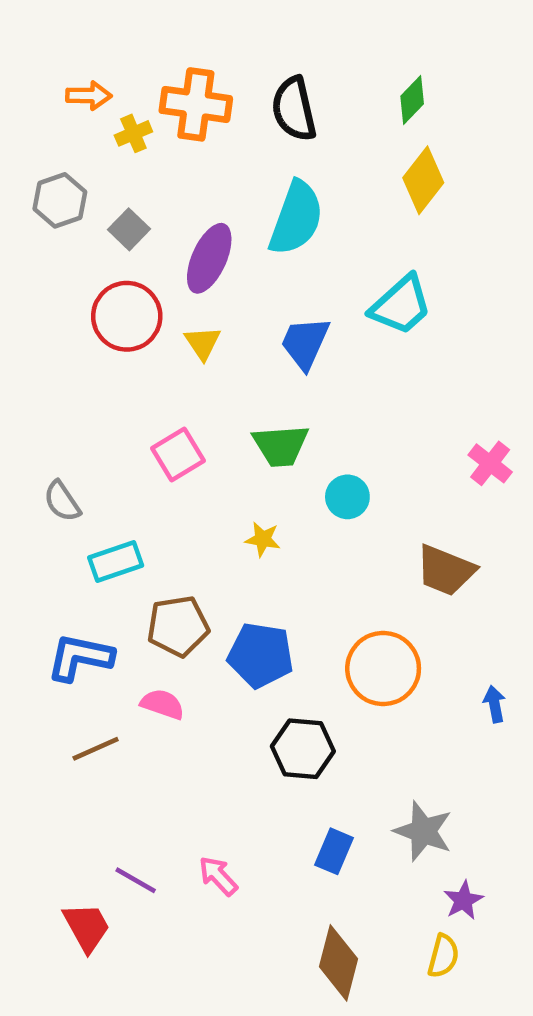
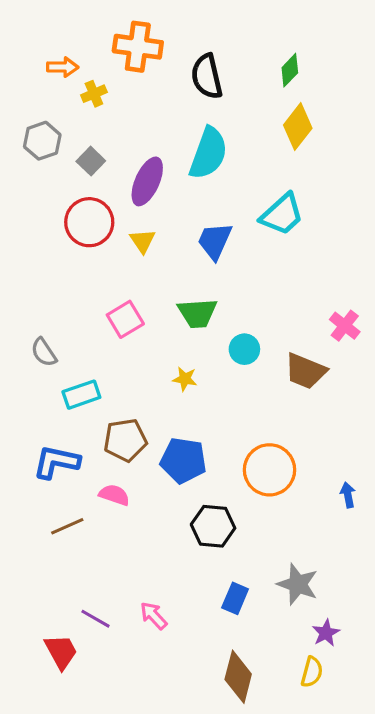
orange cross: (196, 104) -> (138, 47), moved
brown trapezoid: (446, 570) -> (306, 371), moved

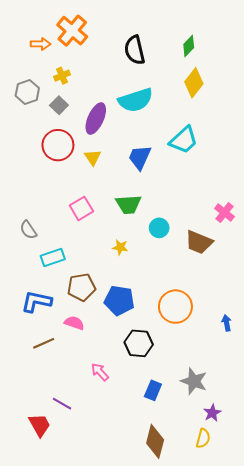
orange cross: (138, 47) -> (72, 31), moved, turned 32
yellow cross: (94, 94) -> (62, 76), moved
cyan semicircle: (208, 153) -> (136, 100), turned 52
pink arrow: (154, 616) -> (100, 372), moved

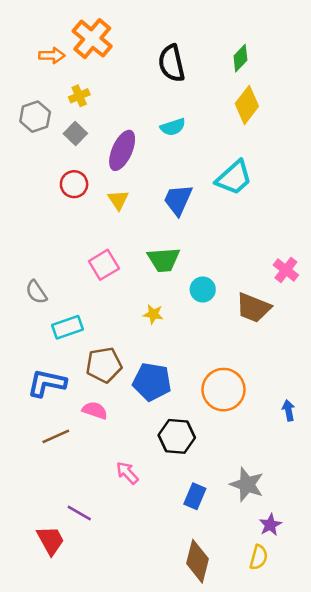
cyan semicircle: (136, 100) -> (173, 127), size x0.6
red circle: (58, 145) -> (74, 184), size x0.7

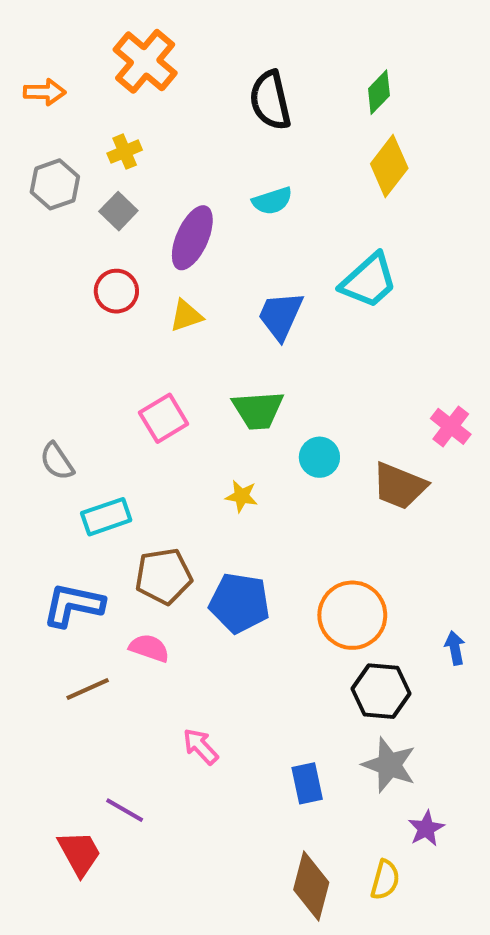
orange arrow: (52, 56) -> (45, 92), moved
yellow triangle: (118, 200) -> (186, 316), turned 45
black hexagon: (177, 436) -> (381, 691), moved
blue rectangle: (195, 496) -> (307, 783), turned -35
yellow semicircle: (259, 557) -> (385, 880), moved

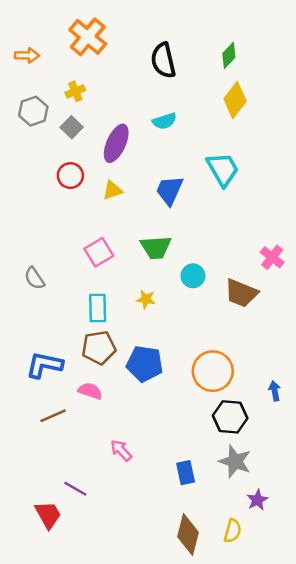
cyan trapezoid: (369, 281) -> (223, 169), turned -78
cyan rectangle: (106, 517) -> (98, 308), moved, turned -72

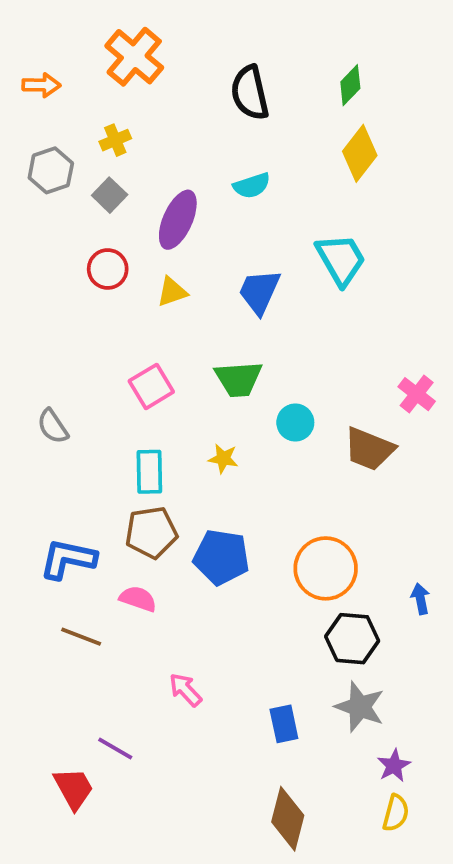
brown line: (53, 416) -> (81, 637), turned 45
yellow semicircle: (233, 531) -> (396, 813), moved

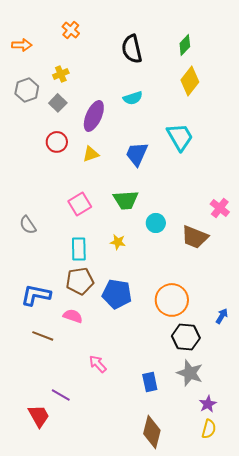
orange cross: (134, 57) -> (71, 30), size x0.6
blue arrow: (420, 599) -> (222, 316), turned 42

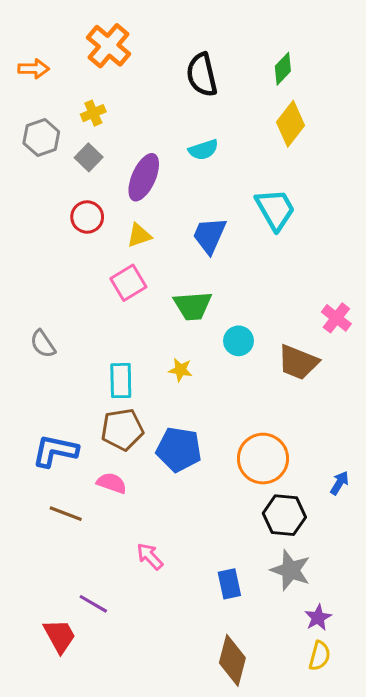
orange cross: (71, 30) -> (109, 46), size x1.6
pink square: (80, 204) -> (128, 283), moved

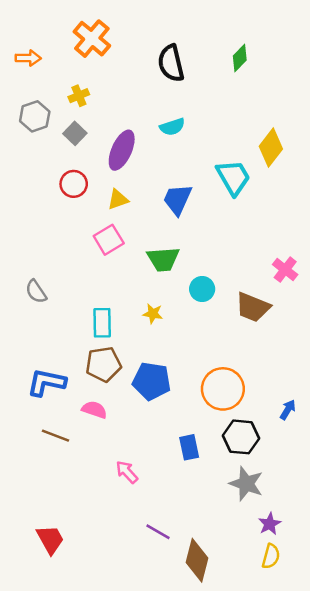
yellow diamond: (290, 124) -> (271, 148), moved
blue rectangle: (229, 584) -> (189, 447), moved
purple line: (93, 604) -> (158, 532), moved

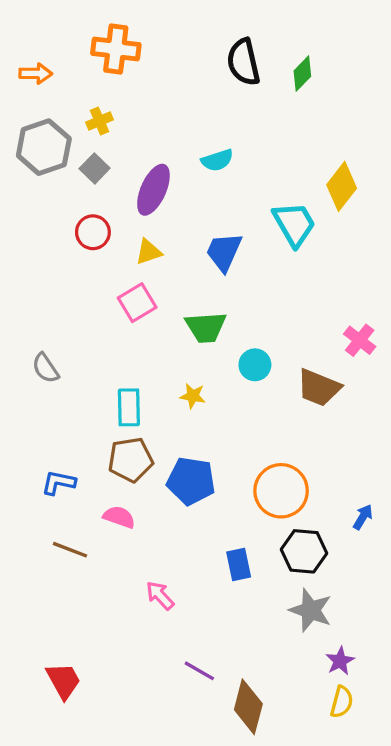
orange cross: (92, 39) -> (116, 49), turned -33
black semicircle: (171, 63) -> (243, 62), moved
gray hexagon: (35, 116) -> (44, 147), size x1.4
blue L-shape: (46, 382) -> (59, 483), size x0.7

